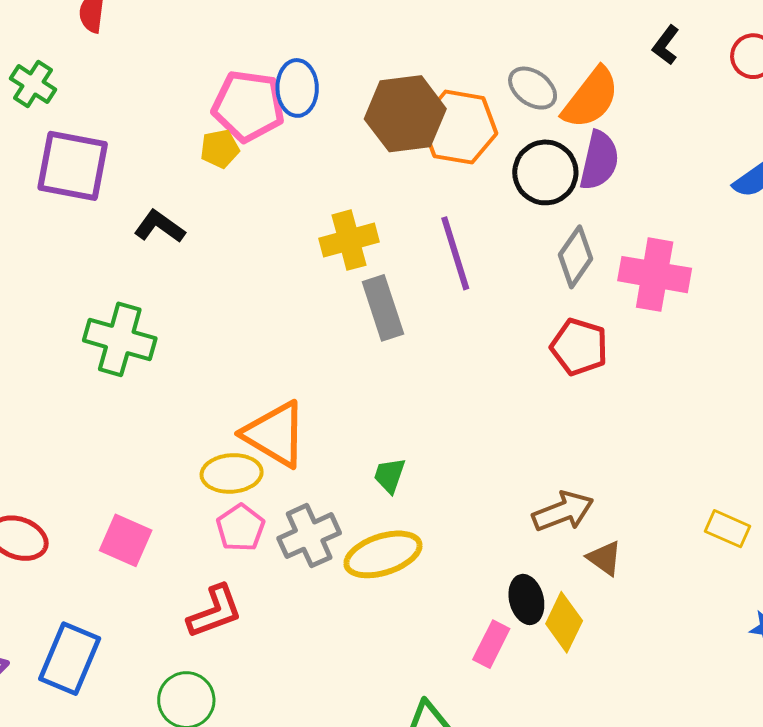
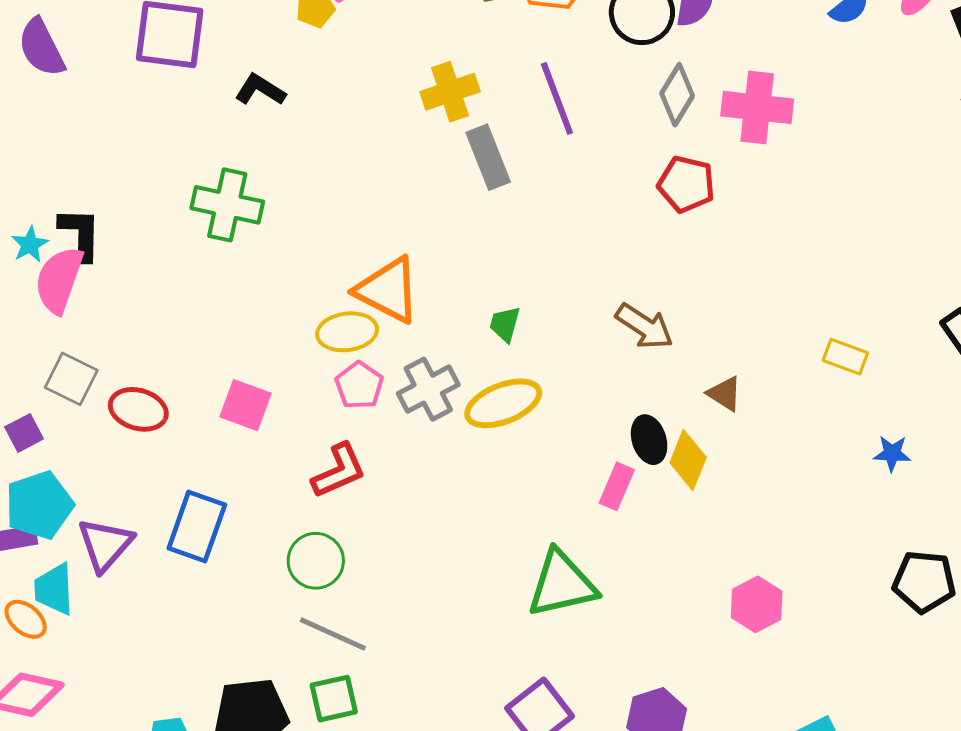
brown arrow: (563, 511) -> (644, 326), moved, turned 58

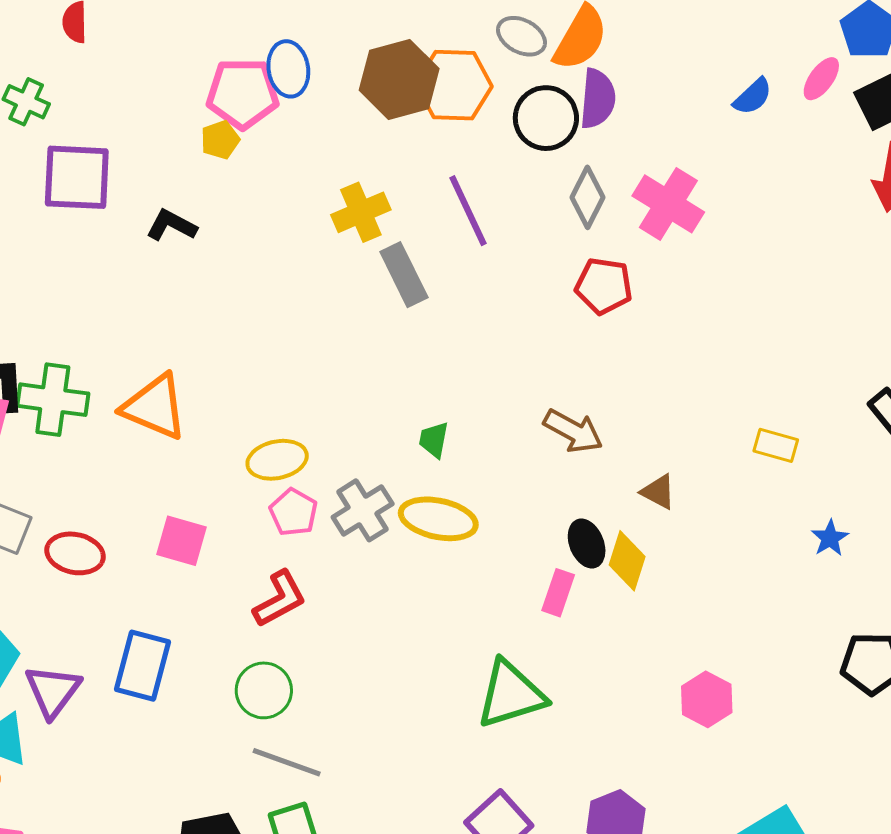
pink cross: (757, 107) -> (668, 204), turned 30
green cross: (227, 205) -> (53, 400), moved
orange triangle: (388, 290) -> (155, 407), moved
yellow ellipse: (503, 403) -> (438, 519), turned 38
blue star: (892, 453) -> (830, 538), turned -30

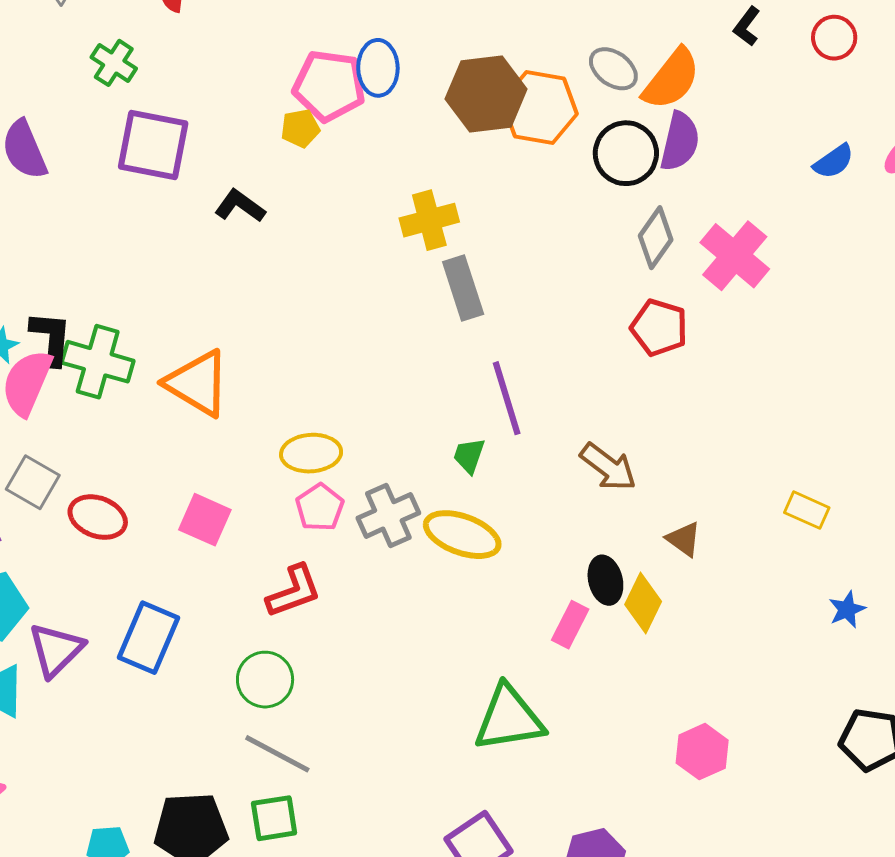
purple line: (468, 211) -> (507, 398), moved

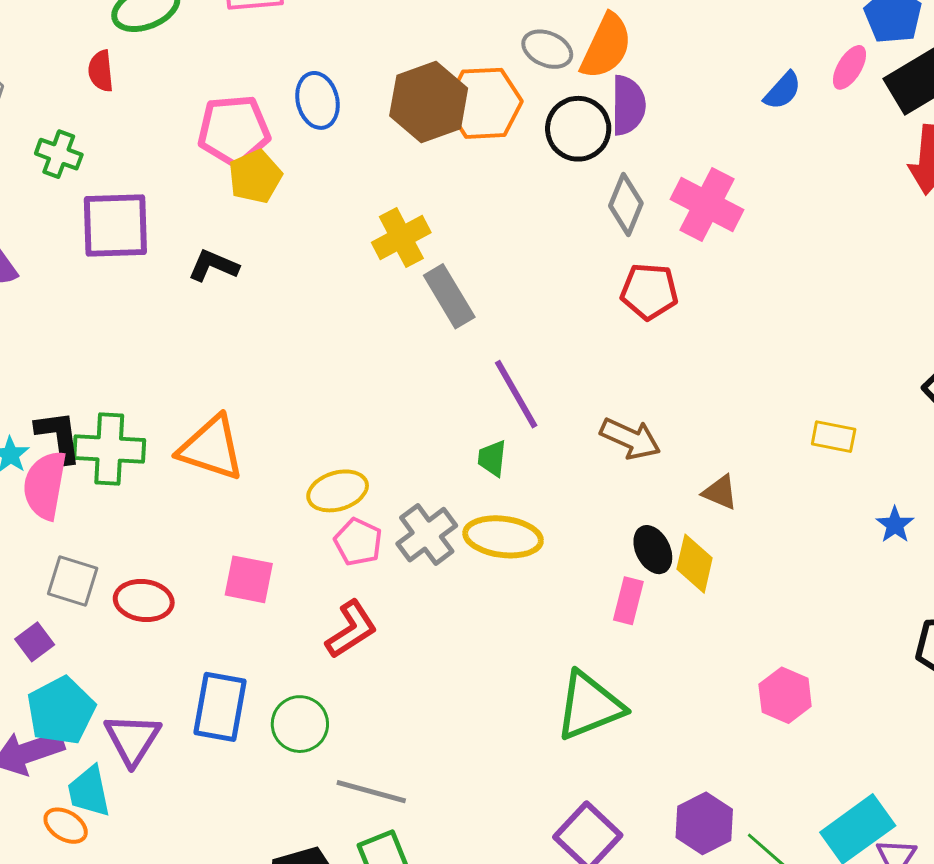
pink pentagon: (329, 86) -> (234, 131), moved
yellow pentagon: (300, 128) -> (255, 177), size x1.4
green circle: (265, 680) -> (300, 724), moved

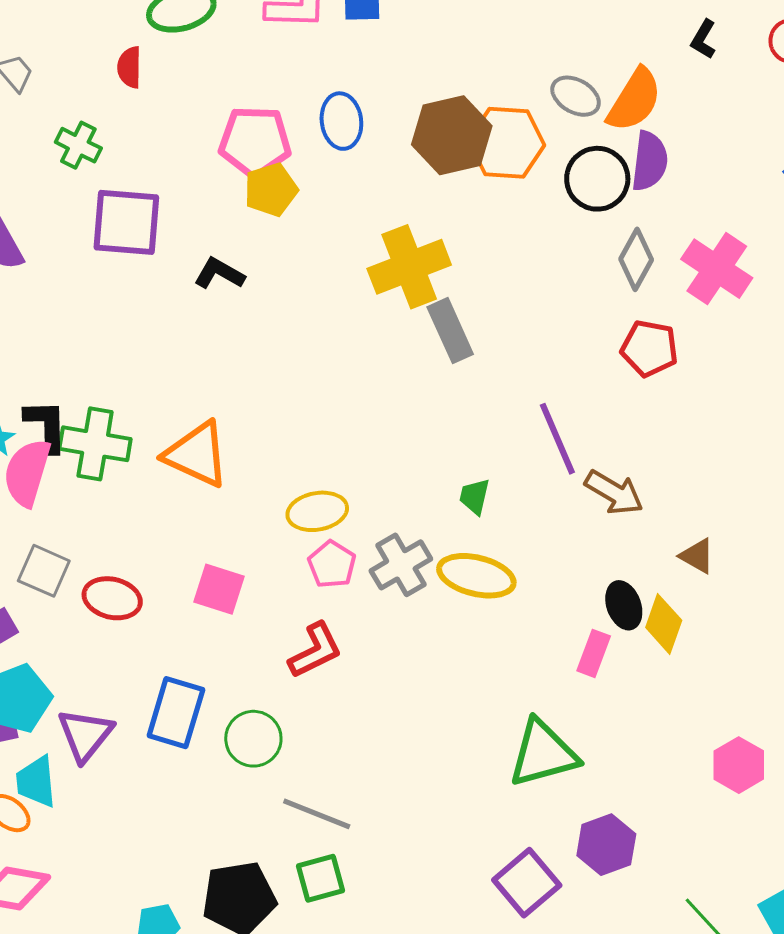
yellow cross: (401, 237) -> (409, 267), size x1.4
purple line: (516, 394) -> (557, 439), moved
purple hexagon: (704, 823) -> (606, 845), moved

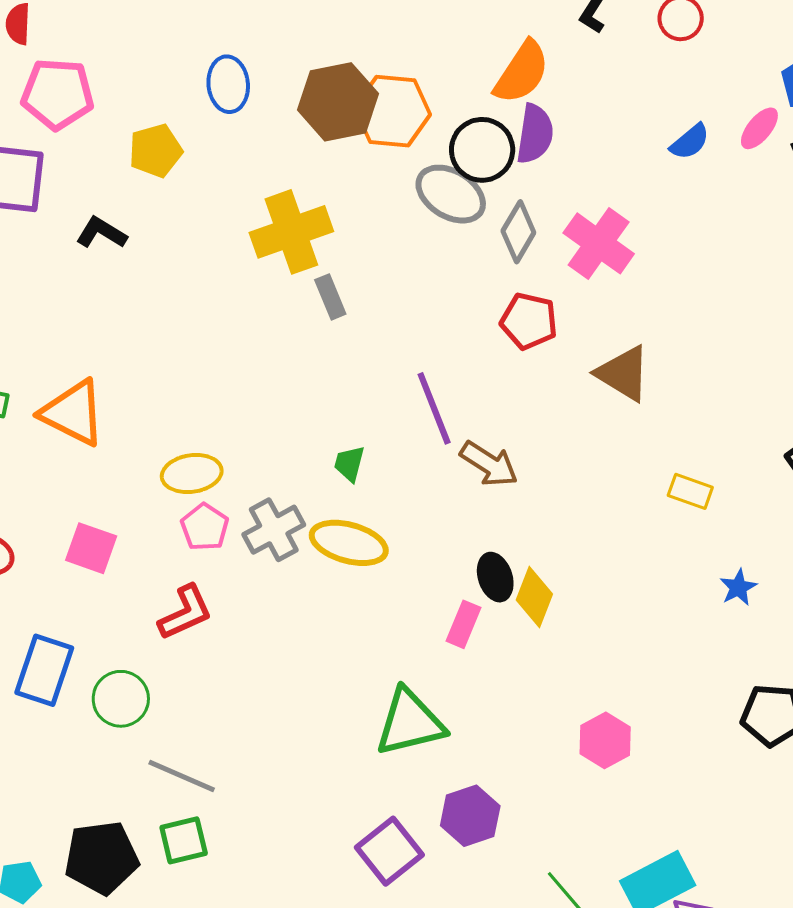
gray ellipse: (576, 96) -> (451, 194), moved, size x1.4
pink pentagon: (255, 142) -> (57, 94), moved
gray rectangle: (450, 331) -> (330, 297), size x0.7
brown triangle: (697, 556) -> (623, 373), moved, size x1.6

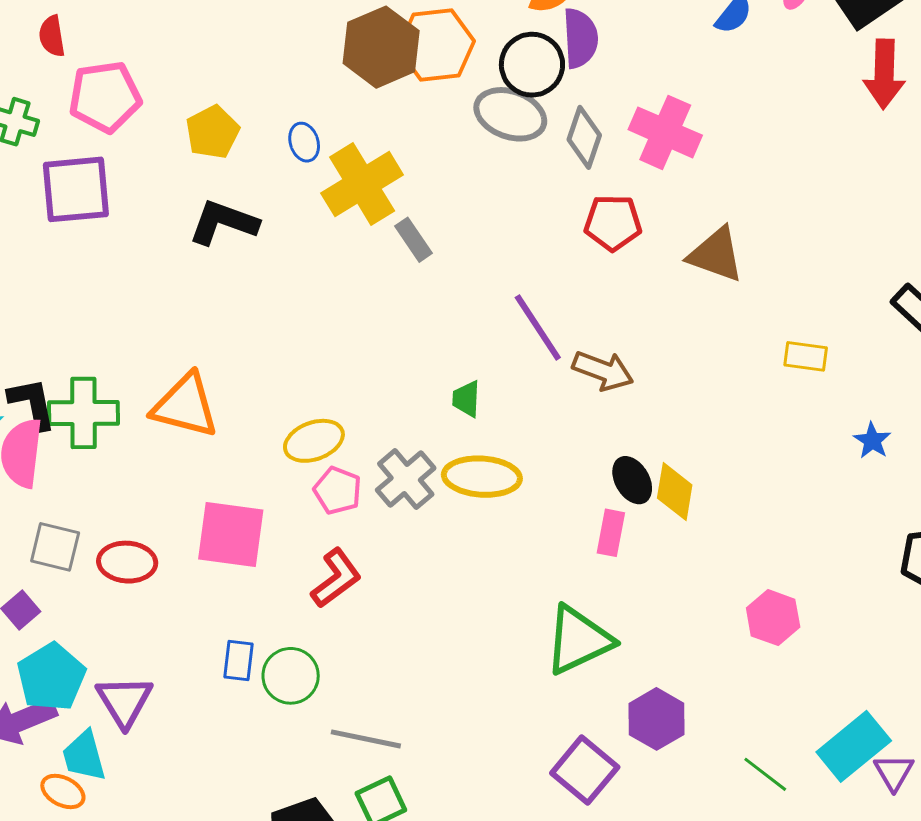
blue ellipse: (228, 84) -> (304, 142), moved, size x0.7
black L-shape: (101, 233) -> (223, 222), moved, size x1.4
pink square: (91, 548) -> (231, 535), size x1.4
blue rectangle: (44, 670) -> (239, 660), moved, size x0.6

